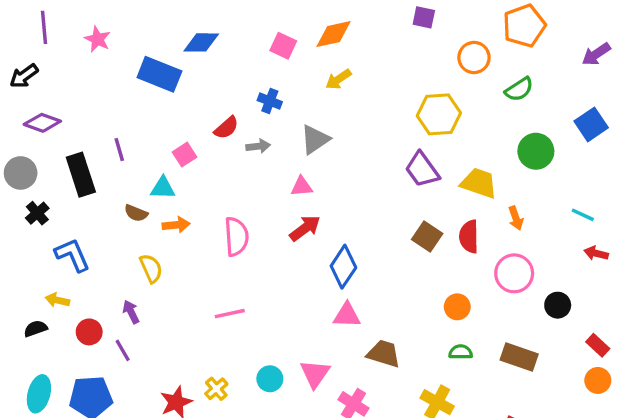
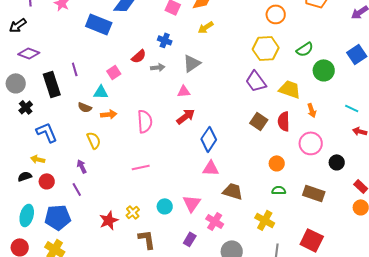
orange circle: (474, 58) -> (276, 14), moved
green semicircle: (519, 89) -> (305, 49), moved
red circle: (89, 332) -> (47, 181), moved

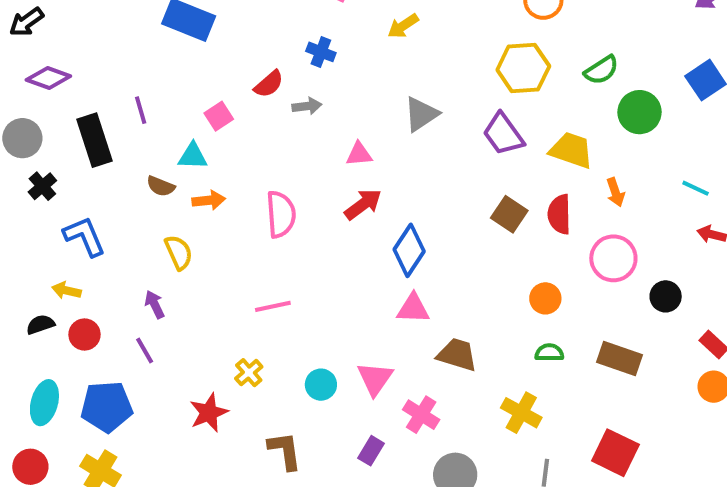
gray triangle: (192, 63) -> (421, 114), moved
yellow cross: (133, 212) -> (249, 373), moved

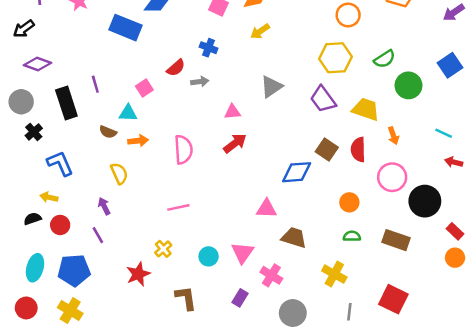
blue diamond: (409, 250) -> (297, 172), moved, turned 52
black circle: (666, 296) -> (425, 201), size x1.6

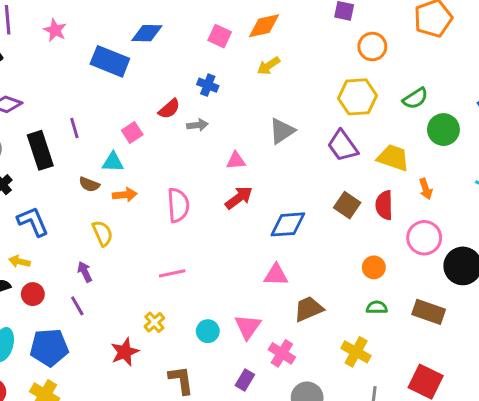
blue diamond: (297, 172) -> (288, 224), moved
brown trapezoid: (294, 238) -> (309, 309), turned -40

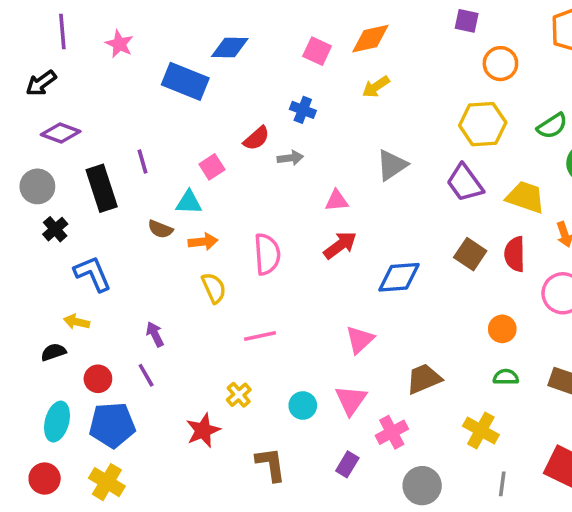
yellow semicircle: (103, 233) -> (214, 288), moved
pink triangle: (276, 275) -> (360, 340), moved, turned -45
red circle: (33, 294) -> (98, 379), moved
pink cross: (282, 353) -> (392, 432), turned 30

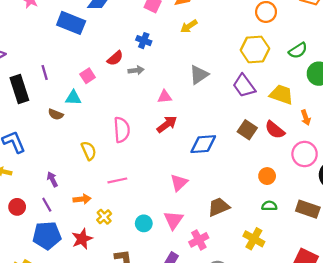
orange arrow: (203, 242) -> (82, 199), moved
red semicircle: (515, 254) -> (275, 130), turned -50
blue pentagon: (112, 425) -> (47, 236), moved

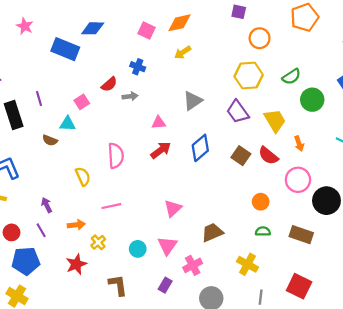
yellow trapezoid: (281, 95) -> (275, 121), turned 40
blue diamond: (203, 144) -> (200, 148), moved, turned -36
blue pentagon: (47, 236) -> (26, 261), moved

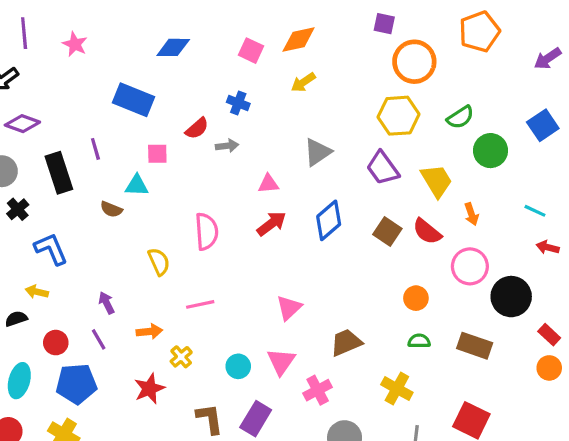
orange circle: (260, 38) -> (414, 62), size x1.4
blue rectangle: (65, 49) -> (134, 100), moved
pink square: (82, 102) -> (157, 154), turned 32
purple rectangle: (165, 285) -> (256, 419), moved, size x1.5

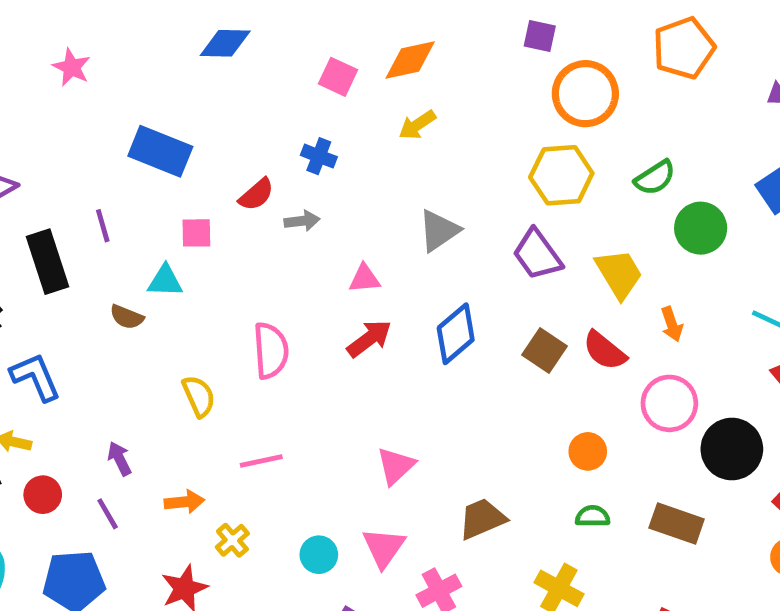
blue diamond: (173, 47) -> (225, 43), moved
red circle: (56, 343) -> (43, 495), moved

